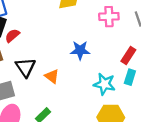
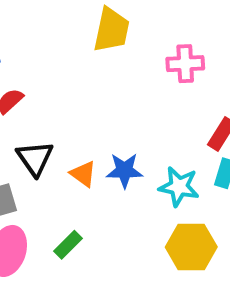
blue star: (80, 50) -> (124, 170), moved

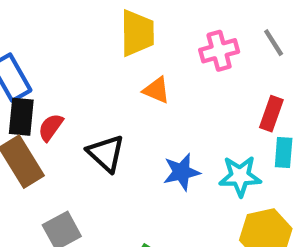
black triangle: (35, 158) -> (106, 153), moved
orange triangle: (83, 174) -> (156, 90), moved

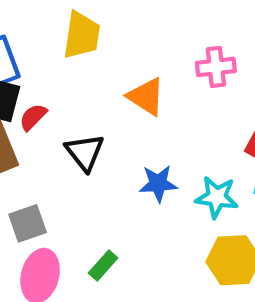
yellow trapezoid: (137, 33) -> (82, 35), moved
orange triangle: (156, 90) -> (146, 97), size x1.4

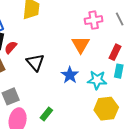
orange triangle: (146, 97) -> (81, 45), moved, turned 30
blue star: (158, 184) -> (70, 75), turned -30

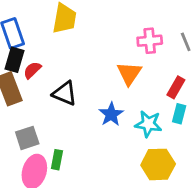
black triangle: (35, 62) -> (65, 93), turned -30
green rectangle: (46, 114) -> (57, 160), moved, turned -32

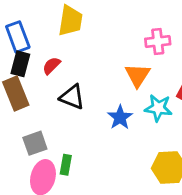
red semicircle: (32, 70) -> (51, 66), moved
cyan star: (148, 124) -> (158, 108), moved

